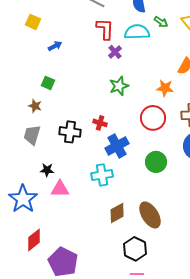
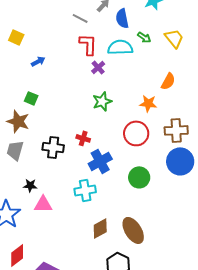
brown star: (35, 106) -> (18, 121), size x1.6

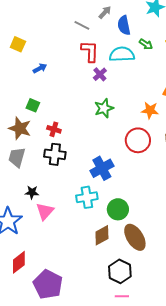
red cross: (83, 138) -> (54, 129), moved
green circle: (139, 177) -> (118, 209), moved
pink triangle: (43, 204) -> (45, 211), turned -48

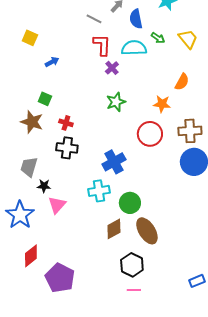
gray trapezoid: (17, 157) -> (29, 167), moved

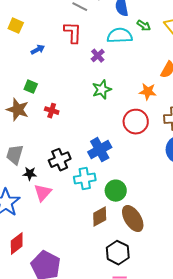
red L-shape: (102, 45) -> (73, 33), moved
black cross: (67, 148) -> (60, 160), moved, turned -30

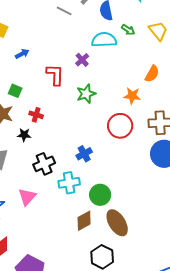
red L-shape: (73, 33) -> (55, 75), moved
blue cross: (100, 150) -> (84, 154), size x0.7
black star: (30, 174) -> (24, 135), moved

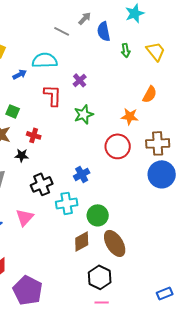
green arrow: (128, 30) -> (126, 50), turned 48
cyan semicircle: (104, 40) -> (45, 60), moved

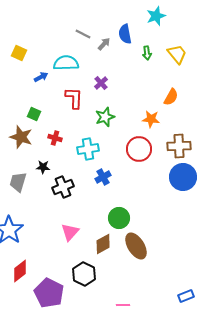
gray arrow: (85, 18) -> (104, 44), moved
black star: (22, 155) -> (43, 167), moved
cyan cross: (67, 203) -> (88, 149), moved
pink triangle: (25, 217) -> (70, 232), moved
black hexagon: (100, 277) -> (84, 274), moved

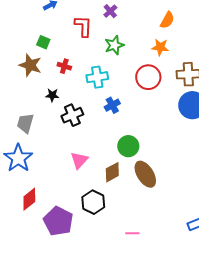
orange semicircle: (171, 97) -> (167, 20), moved
gray trapezoid: (18, 182) -> (25, 123), moved

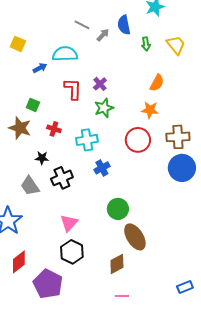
purple cross: (110, 11) -> (100, 84), moved
gray trapezoid: (25, 123) -> (30, 186), moved, turned -50
brown diamond: (112, 172) -> (117, 264), moved
black hexagon: (93, 202) -> (72, 252), moved

